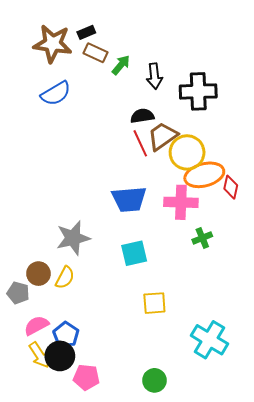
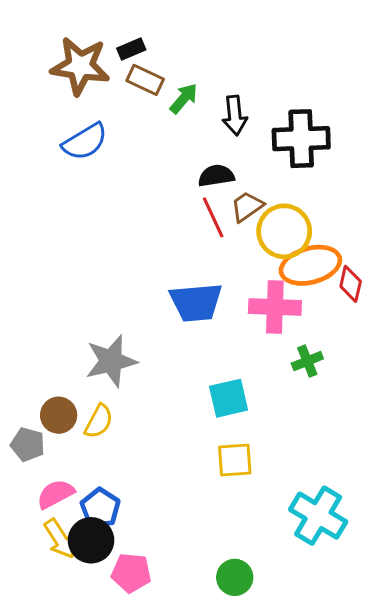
brown trapezoid: (163, 136) -> (247, 207), size x0.7
cyan square: (134, 253) -> (229, 398), moved

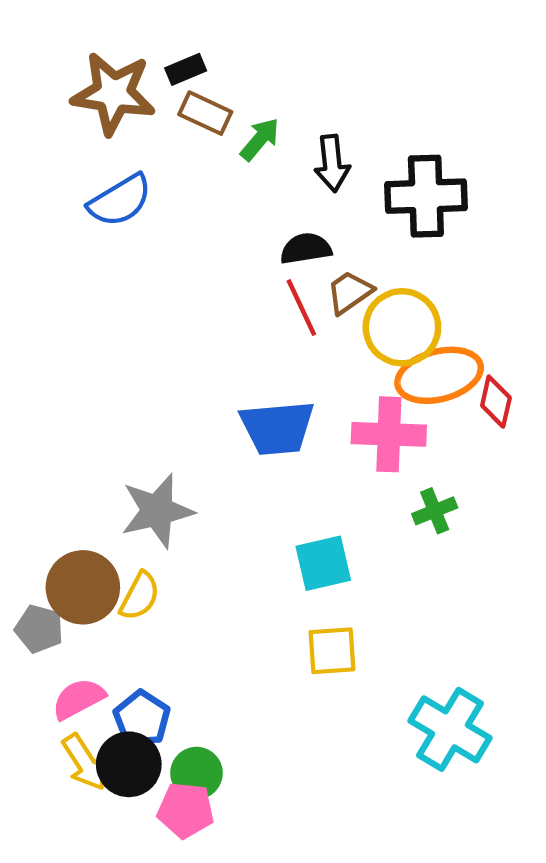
brown circle: (59, 415) -> (83, 587), size x1.4
green circle: (235, 577) -> (197, 773), moved

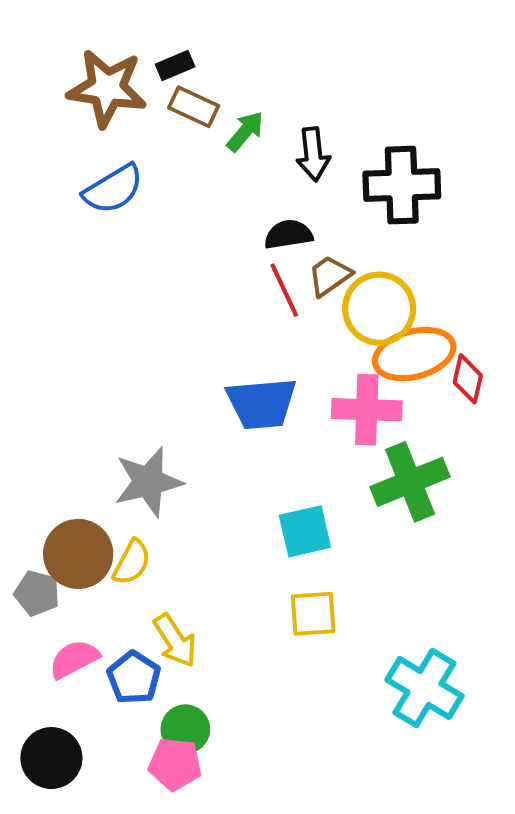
green cross: (435, 511) -> (410, 482), size x1.8
yellow arrow: (85, 762) -> (175, 641), moved
black circle: (129, 764) -> (51, 758), moved

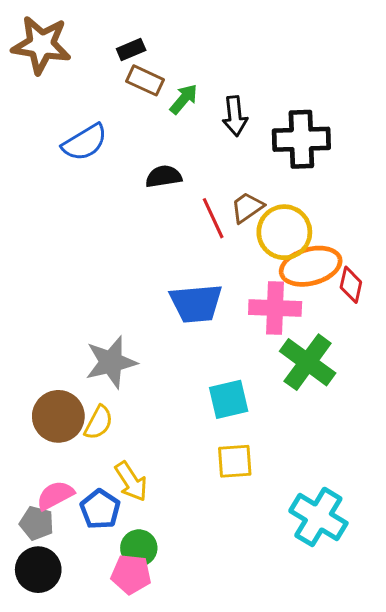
brown star: (107, 88) -> (41, 45), moved
black semicircle: (288, 234) -> (164, 176), moved
green cross: (410, 482) -> (308, 362), turned -32
gray pentagon: (37, 593) -> (37, 523), moved

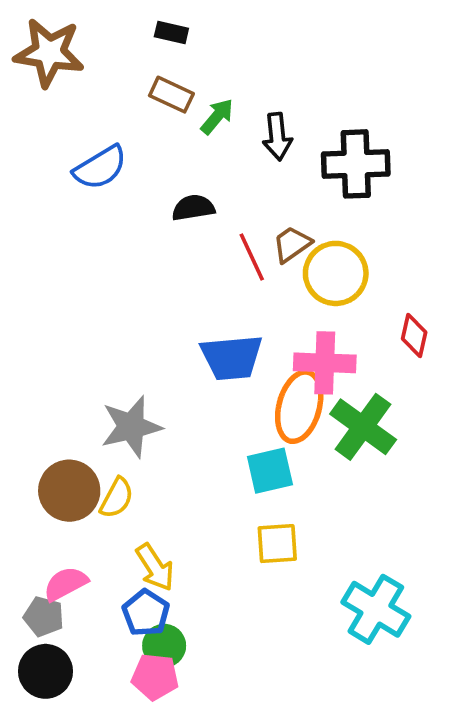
black rectangle: (131, 49) -> (171, 33), moved, turned 36
orange ellipse: (311, 266) -> (299, 407), moved, turned -60
blue pentagon: (100, 509) -> (146, 613), moved

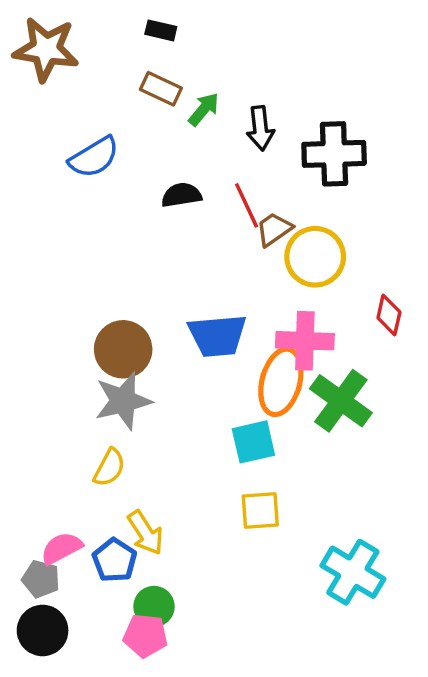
red line: (252, 257) -> (247, 205), moved
brown circle: (69, 491) -> (123, 349), moved
blue pentagon: (146, 613) -> (115, 560), moved

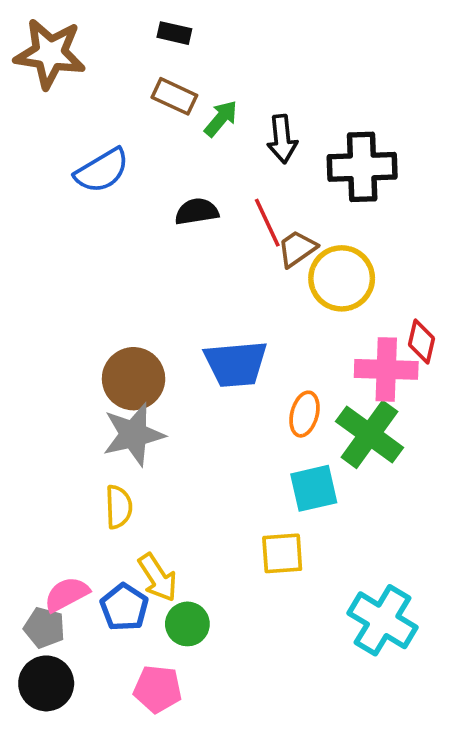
pink cross: (305, 341) -> (386, 369), moved
orange ellipse: (281, 382) -> (304, 414), size x0.6
cyan square: (253, 442) -> (314, 488), moved
yellow semicircle: (109, 468) -> (119, 507), turned -30
green circle: (154, 606) -> (187, 624), moved

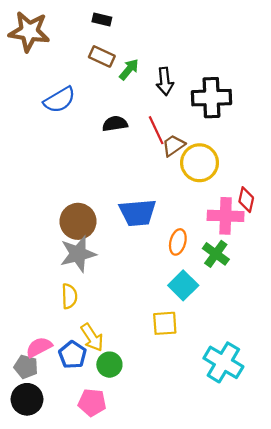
green cross: (369, 434) -> (216, 254), size x0.7
cyan square: (314, 488) -> (183, 285), turned -32

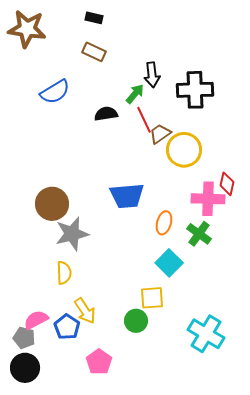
green arrow: (129, 69) -> (135, 94), moved
brown circle: (78, 221) -> (52, 204), moved
green circle: (109, 365) -> (136, 321), moved
pink pentagon: (92, 403) -> (99, 362), moved, turned 30

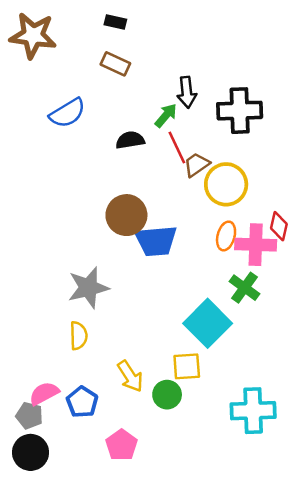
brown circle: (52, 204) -> (126, 215), moved
orange ellipse: (164, 223) -> (226, 236), moved
cyan square: (169, 263) -> (208, 323), size x1.4
yellow arrow: (85, 311) -> (130, 376), moved
cyan cross: (206, 334) -> (253, 411), turned -33

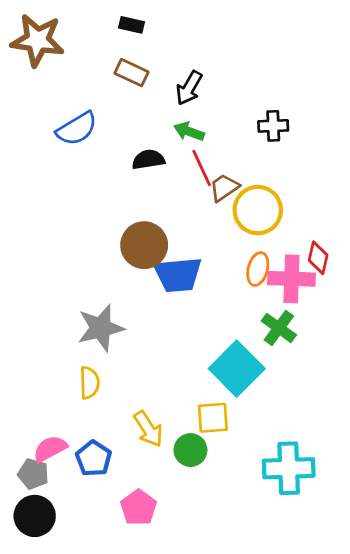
black arrow: (187, 92) -> (189, 88), moved, turned 36
black cross: (240, 111) -> (273, 126), size x0.6
green arrow: (166, 115) -> (189, 131), turned -110

